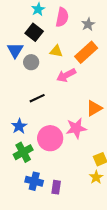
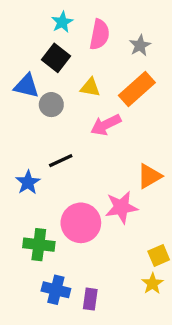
blue triangle: (15, 50) -> (26, 86), turned -48
blue star: (19, 126) -> (28, 182), moved
green cross: (23, 152) -> (39, 245), turned 36

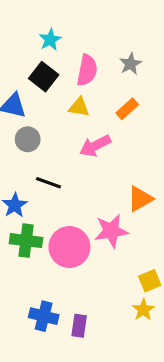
pink semicircle: (100, 35) -> (87, 70), moved
orange rectangle: (137, 89) -> (127, 109), size x0.6
gray circle: (51, 105) -> (28, 139), moved
black line: (61, 161) -> (49, 183), turned 45
green cross: (39, 245) -> (26, 241), moved

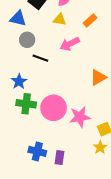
black line: (49, 183) -> (40, 58), moved
pink star: (111, 231) -> (80, 117), moved

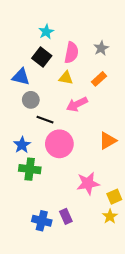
pink circle: (54, 108) -> (59, 144), moved
purple rectangle: (60, 158) -> (66, 216), moved, turned -32

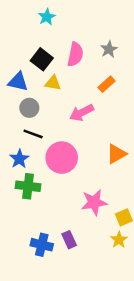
cyan star: (46, 32) -> (47, 17), moved
yellow triangle: (66, 78) -> (53, 83), moved
black line: (45, 120) -> (33, 134), moved

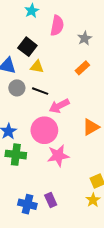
pink semicircle: (75, 54) -> (57, 26), moved
pink arrow: (82, 113) -> (59, 106), moved
black line: (33, 134) -> (40, 91), moved
pink star: (94, 202) -> (58, 156), moved

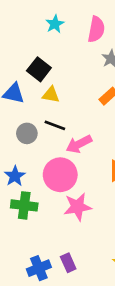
cyan star: (32, 11) -> (55, 24), moved
pink semicircle: (57, 26) -> (96, 29), moved
gray circle: (17, 88) -> (27, 133), moved
blue cross: (27, 204) -> (39, 268), turned -36

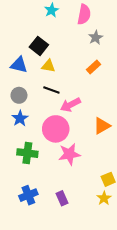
gray circle: (27, 133) -> (19, 95), moved
blue star: (15, 176) -> (20, 118), moved
blue cross: (39, 268) -> (28, 195), moved

